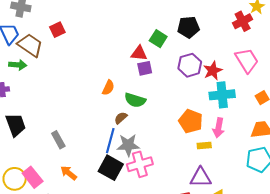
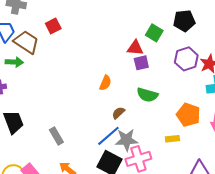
green semicircle: (135, 100) -> (147, 95), moved
blue line: (110, 141) -> (108, 136), turned 35
yellow rectangle: (204, 145) -> (172, 139), moved

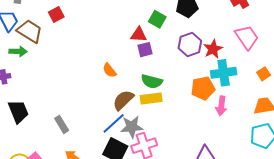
orange semicircle: (105, 83) -> (109, 70), turned 119
brown semicircle: (118, 113) -> (123, 100), size x1.6
orange pentagon: (188, 115) -> (203, 88), moved, turned -30
yellow rectangle: (172, 139) -> (151, 98), moved, size x1.5

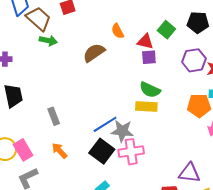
green arrow: (18, 51) -> (48, 41), moved
orange semicircle: (109, 70) -> (118, 31), moved
brown semicircle: (123, 100) -> (94, 53), moved

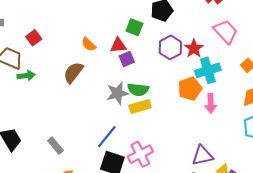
gray star: (122, 131) -> (117, 93), moved

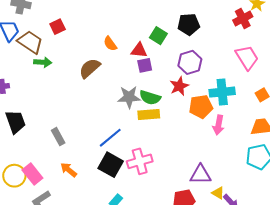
red star: (194, 48) -> (179, 86), moved

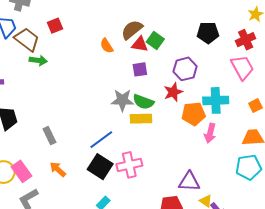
red cross: (243, 18) -> (246, 40), moved
black pentagon: (189, 24) -> (208, 33), moved
red triangle: (139, 50) -> (140, 44), moved
brown semicircle: (90, 68) -> (132, 30), moved

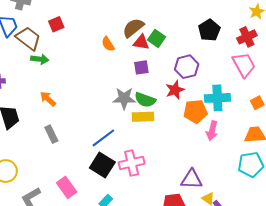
black pentagon: (208, 33) -> (209, 30), turned -30
orange arrow: (58, 169) -> (48, 99), moved
pink rectangle: (21, 171) -> (67, 187), moved

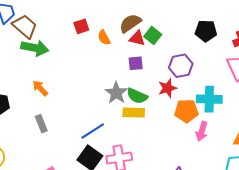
red square: (56, 24) -> (81, 26), moved
black pentagon: (209, 30) -> (206, 31), turned 30
green arrow: (40, 59) -> (35, 48), size x1.5
gray star: (124, 98) -> (116, 93), turned 30

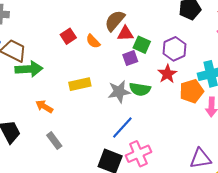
green square: (153, 35) -> (142, 45), moved
gray star: (116, 93) -> (119, 92), turned -30
yellow rectangle: (134, 113) -> (80, 84), moved
blue line: (93, 131) -> (122, 128), moved

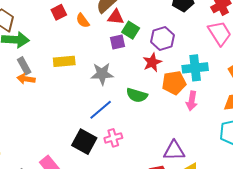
green semicircle: (140, 89) -> (137, 95), moved
orange arrow: (44, 106) -> (26, 79), turned -30
gray rectangle: (54, 141) -> (24, 66), moved
pink cross: (138, 154) -> (113, 138), size x0.7

